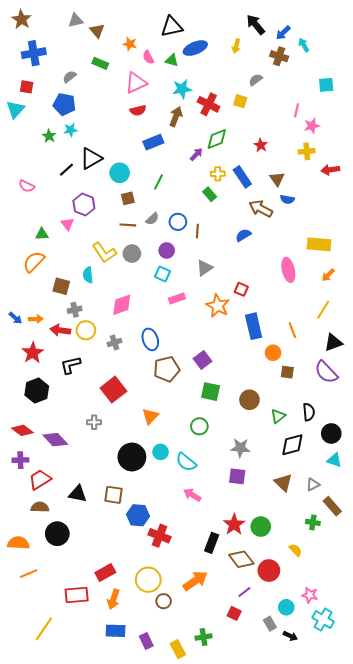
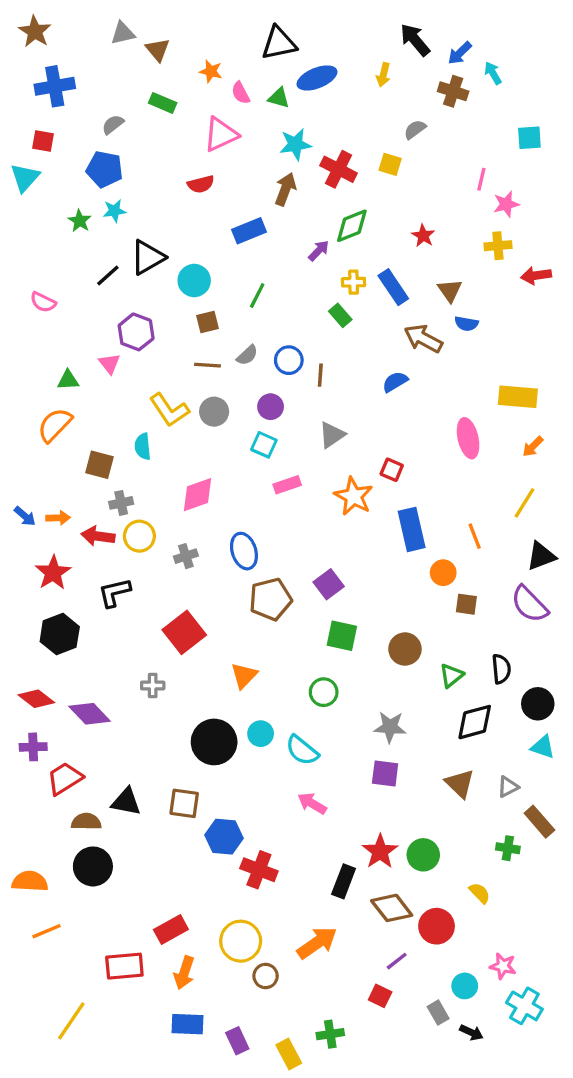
red semicircle: (138, 110) -> (201, 184), moved
brown semicircle: (40, 507) -> (86, 822), moved

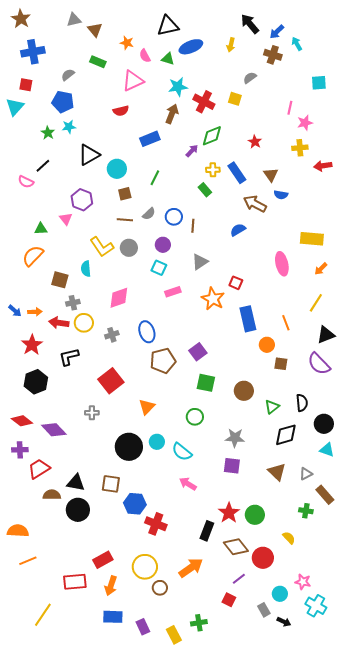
black line: (108, 276) -> (43, 166), moved
black circle: (93, 866) -> (78, 510), moved

